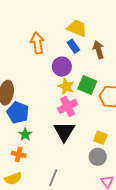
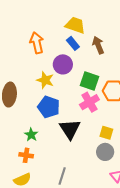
yellow star: (66, 86) -> (45, 80), moved
pink cross: (68, 106) -> (89, 102), moved
blue pentagon: (18, 112) -> (49, 107), moved

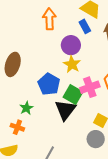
yellow star: (45, 80) -> (72, 64), moved
green square: (90, 81) -> (73, 95), moved

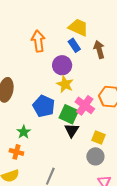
pink cross: (90, 87) -> (85, 105), turned -30
black triangle: (65, 110) -> (72, 130), moved, size x0.7

